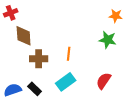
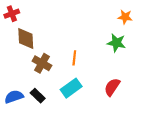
brown cross: (39, 59) -> (42, 63), turned 30

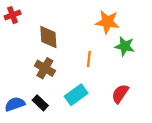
orange star: (125, 17) -> (107, 22), moved, size x1.5
brown diamond: (26, 38) -> (48, 37), moved
orange line: (74, 58) -> (89, 59), moved

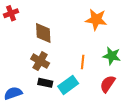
green star: (125, 46) -> (112, 56), moved
orange line: (89, 59) -> (83, 62), moved
black rectangle: (40, 103) -> (45, 83), moved, turned -32

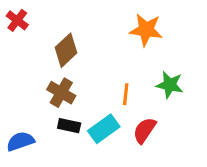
red cross: (11, 13) -> (17, 20), turned -32
brown diamond: (43, 33) -> (66, 50), turned 50
red semicircle: (108, 84) -> (145, 130), moved

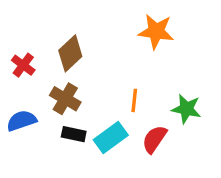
red cross: (17, 20) -> (23, 65), moved
green star: (170, 85) -> (186, 109), moved
blue semicircle: (20, 141) -> (22, 121), moved

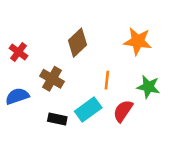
orange star: (156, 31) -> (138, 41), moved
brown diamond: (70, 53) -> (77, 43), moved
black rectangle: (74, 134) -> (57, 119), moved

